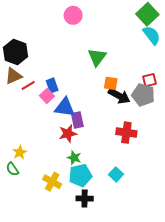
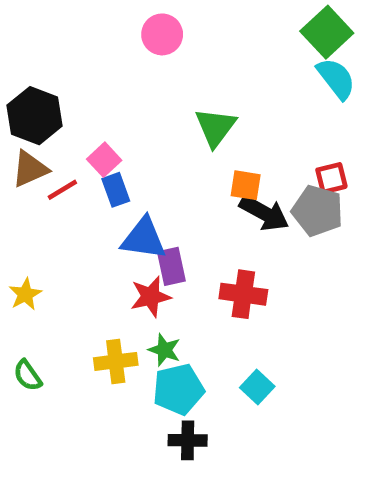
pink square: (47, 96) -> (104, 160), moved
red cross: (126, 133) -> (243, 294), moved
yellow star: (20, 152) -> (25, 294), moved
yellow cross: (52, 182) -> (116, 361), moved, turned -36

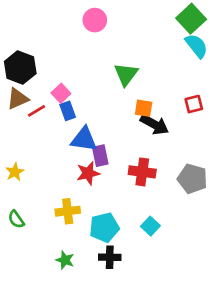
gray pentagon: (318, 211) -> (192, 179), moved
green star: (164, 350) -> (65, 260), moved

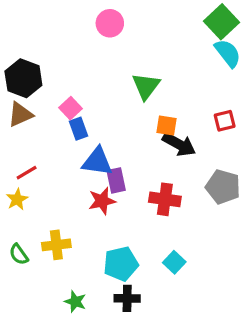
red line: (37, 111) -> (27, 173), moved
gray pentagon: (192, 179) -> (223, 187), moved
yellow cross: (68, 211) -> (56, 245), moved

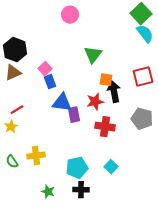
red square: (225, 121) -> (143, 77), size x1.5
black arrow: (179, 144) -> (114, 92), turned -130
red star: (102, 201) -> (95, 102), moved

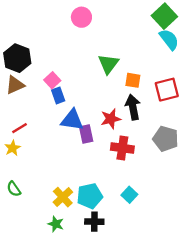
orange square: (106, 80) -> (133, 80), moved
yellow cross: (36, 156) -> (63, 197), moved, turned -36

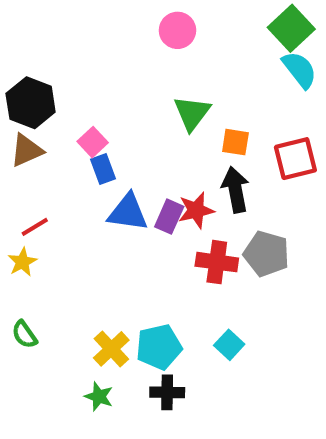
pink circle: (81, 17) -> (177, 30), moved
purple rectangle: (86, 134) -> (169, 217), moved, turned 36
gray pentagon: (166, 139) -> (266, 254), moved

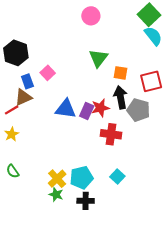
brown triangle: (26, 150) -> (23, 97), moved
blue rectangle: (103, 169) -> (27, 81), moved
red line: (35, 227) -> (12, 110), moved
gray pentagon: (266, 254) -> (138, 110), moved
green star: (99, 397) -> (56, 194), moved

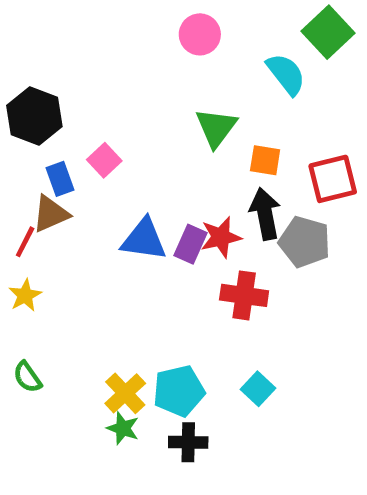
cyan semicircle: (153, 36) -> (286, 74), moved
red line: (12, 110) -> (25, 242), turned -32

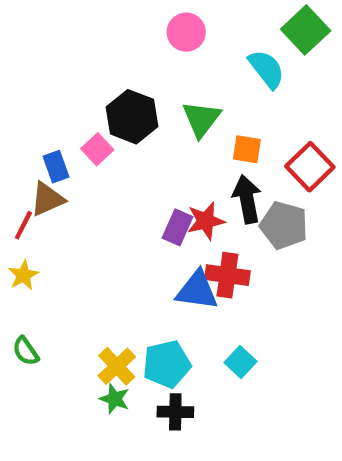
black hexagon: (34, 116) -> (132, 117), moved
red square: (333, 179) -> (310, 167), turned -30
blue triangle: (144, 240) -> (197, 290), moved

